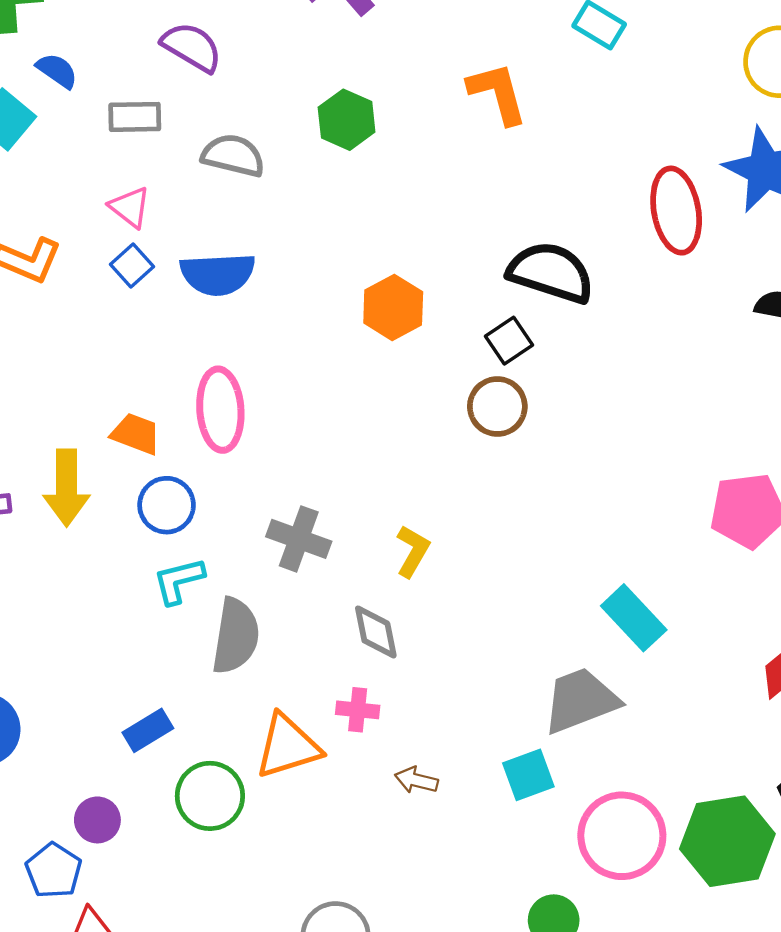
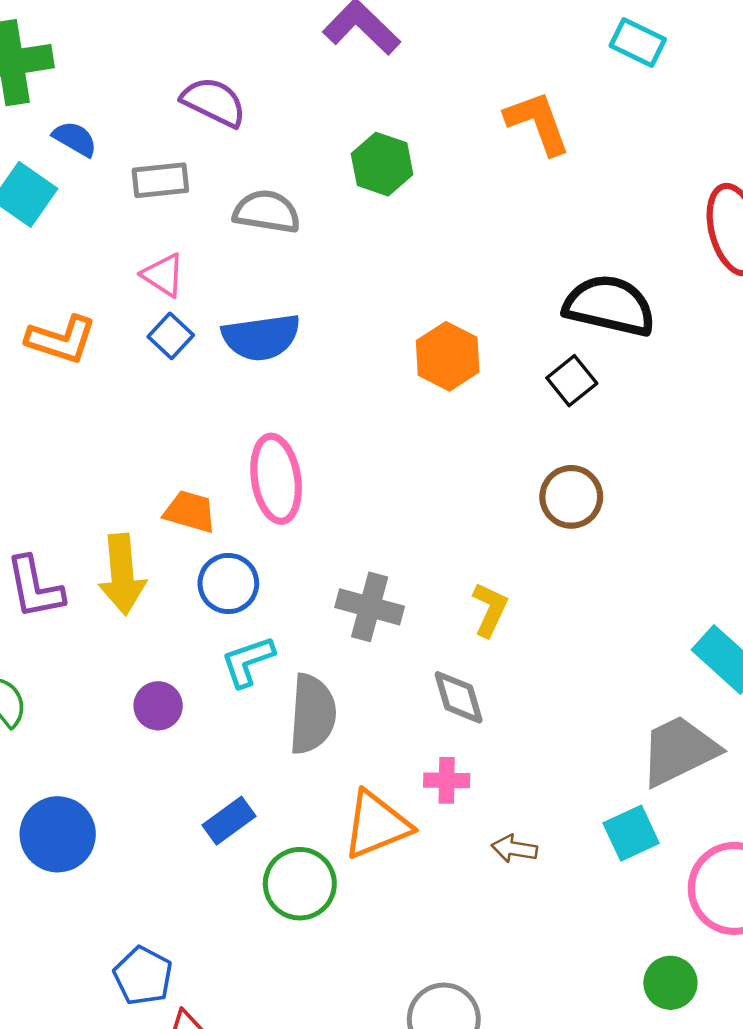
brown circle: (497, 407) -> (571, 497), moved
purple circle: (97, 820) -> (158, 706), moved

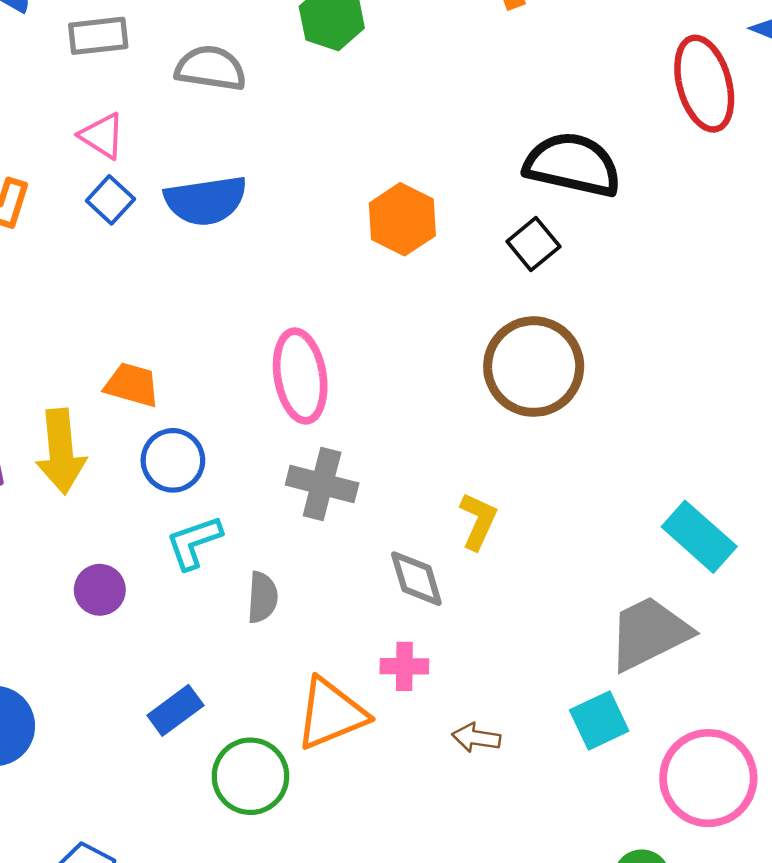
pink ellipse: (276, 479) -> (300, 376), moved
brown circle: (571, 497) -> (534, 367), size x1.5
yellow L-shape: (490, 609) -> (478, 521), moved
gray semicircle: (312, 714) -> (262, 597), size x0.6

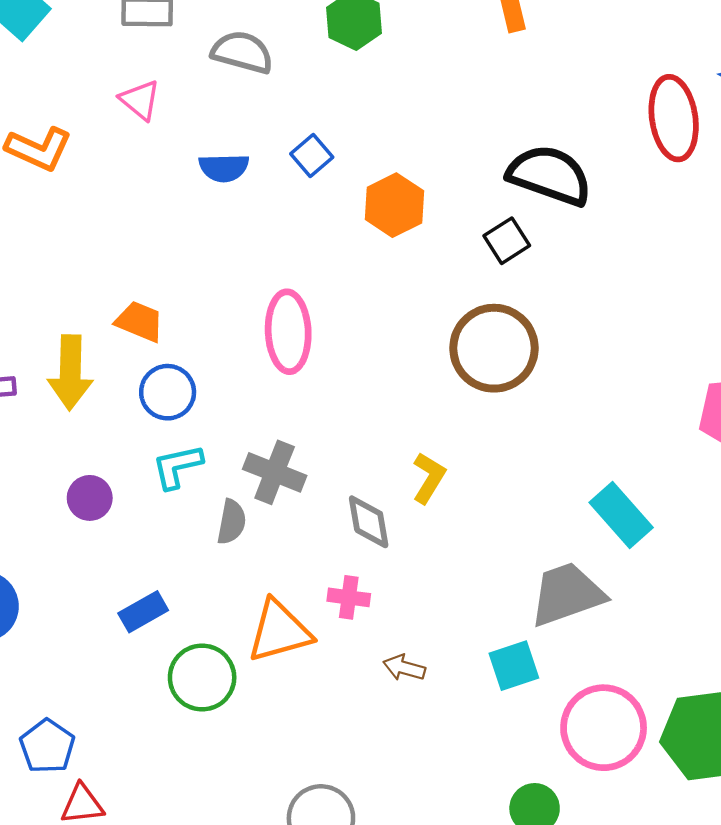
blue square: (110, 200) -> (312, 156), moved
blue semicircle: (206, 201) -> (224, 168), size x0.7
gray cross: (322, 484) -> (275, 472), moved

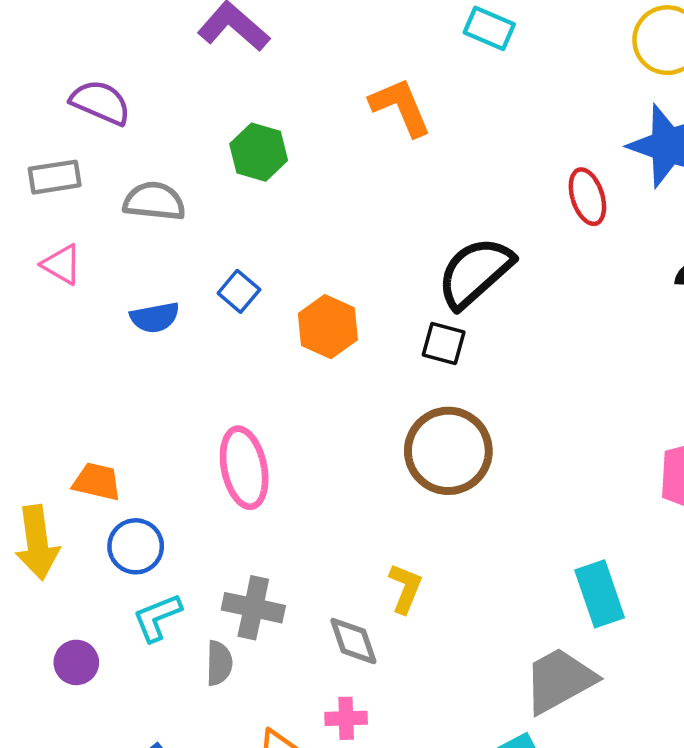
red ellipse: (674, 118) -> (587, 197), size x0.7
black semicircle: (550, 175) -> (475, 272), turned -52
black square: (507, 241) -> (444, 343), turned -33
cyan rectangle: (621, 515) -> (600, 594), turned 32

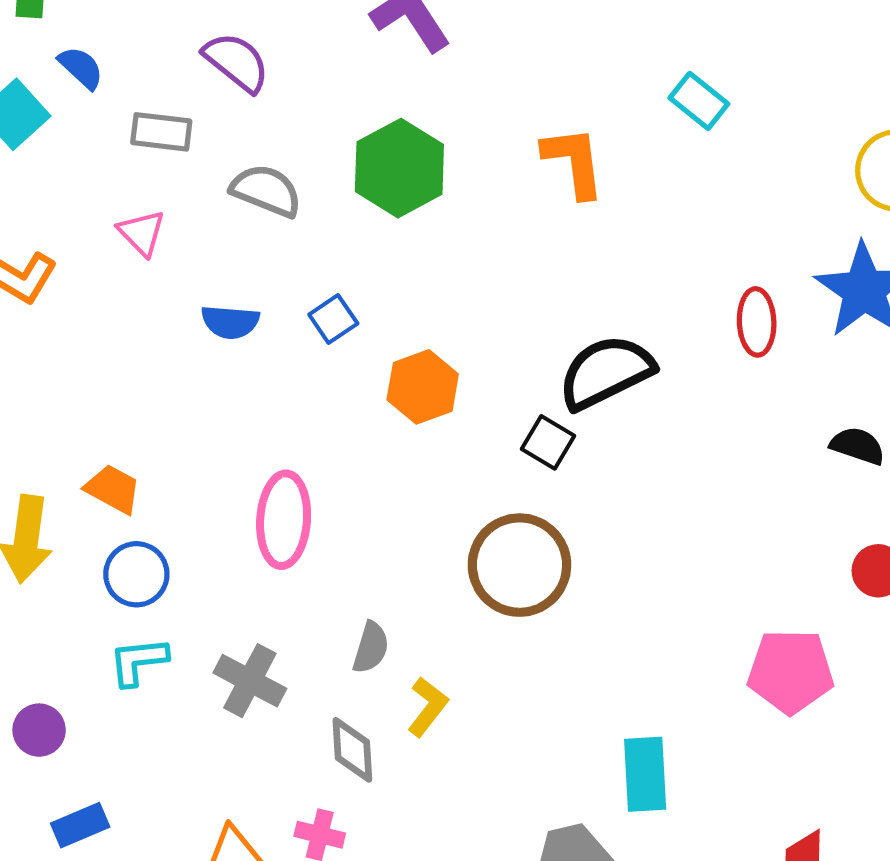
green hexagon: (259, 152) -> (399, 168), size x1.4
purple circle: (76, 662) -> (39, 730), moved
gray semicircle: (219, 663) -> (371, 648), moved

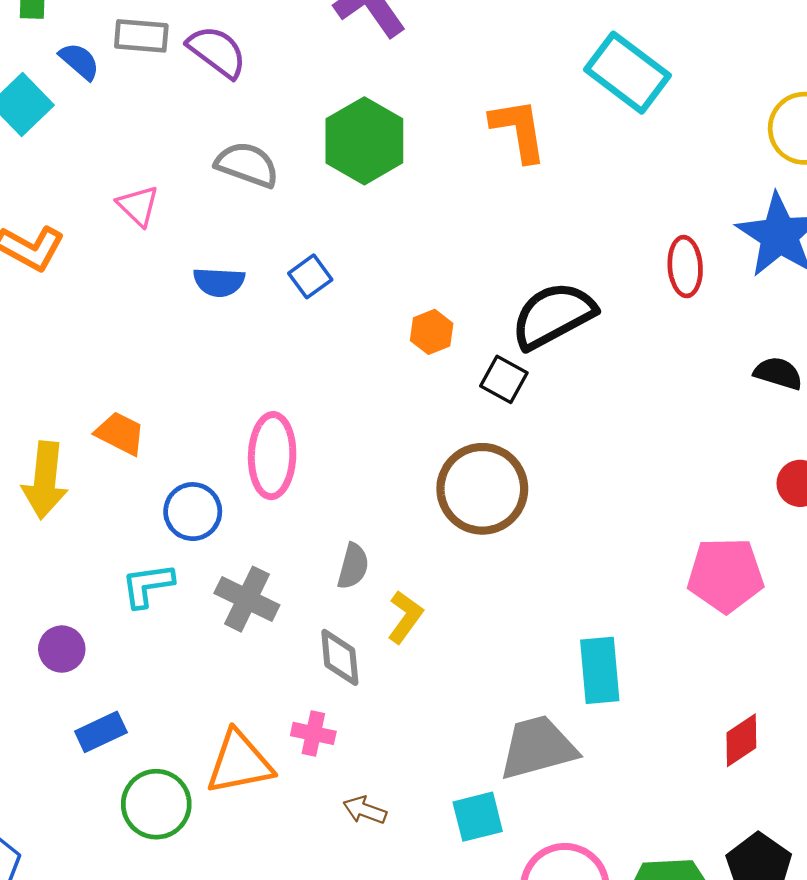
cyan rectangle: (699, 101) -> (628, 73), size x1.6
gray rectangle: (161, 132) -> (141, 36), moved
orange hexagon: (423, 387) -> (432, 332), moved, size x0.7
blue circle: (136, 574) -> (193, 512), moved

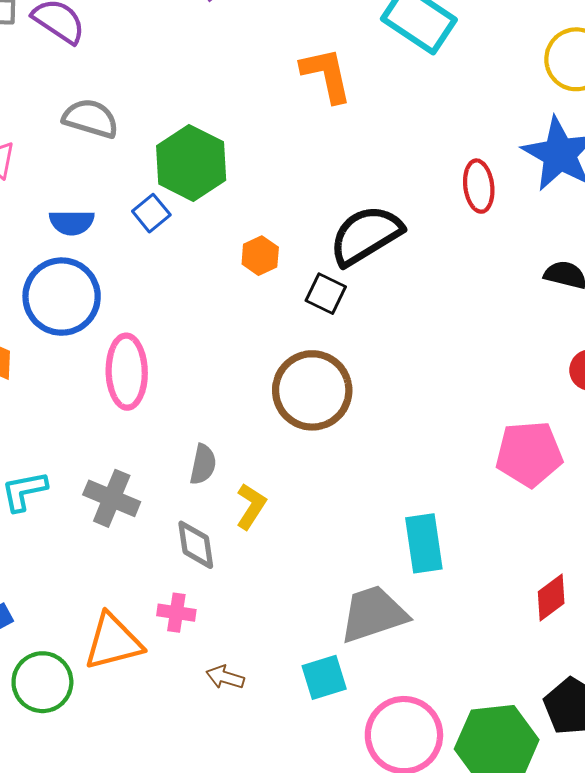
green hexagon: (364, 141) -> (191, 163), moved
blue circle: (193, 512) -> (62, 297), moved, size x1.5

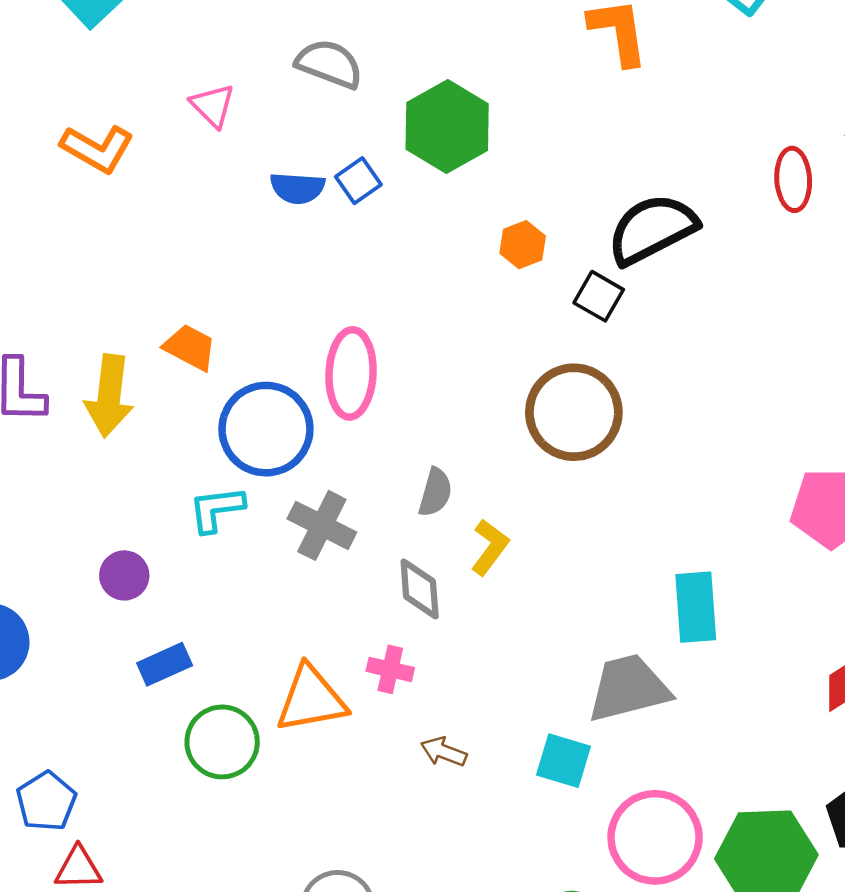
blue square: (151, 213) -> (358, 181), moved
blue circle: (62, 297) -> (266, 429), moved
cyan square: (324, 677) -> (563, 761), turned 30

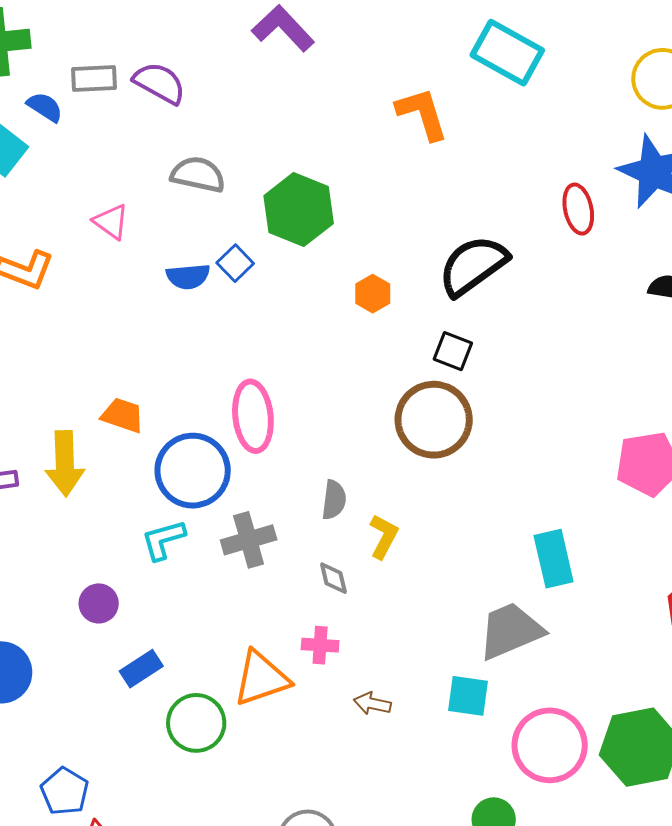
black square: (599, 296) -> (453, 351), moved
gray cross: (322, 525) -> (249, 540), turned -34
gray diamond: (420, 589) -> (333, 578), size x0.7

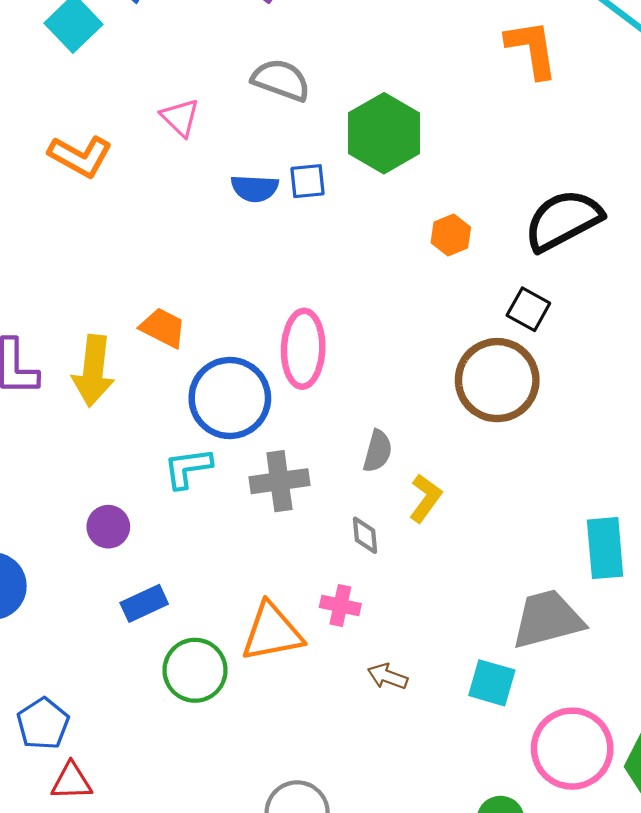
blue square: (235, 263) -> (308, 181), turned 30

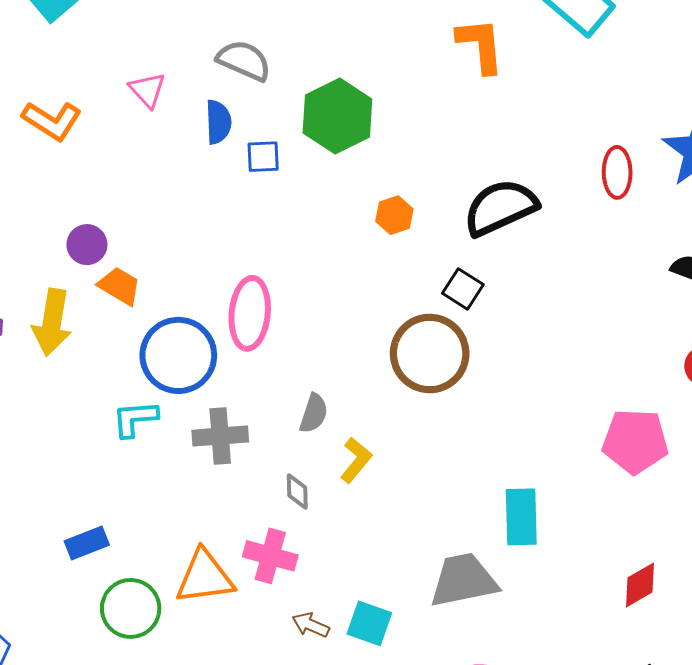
blue semicircle: (255, 188) -> (218, 122), moved, turned -99
purple circle: (108, 527) -> (87, 245), moved
pink cross: (340, 605) -> (270, 556), size x1.4
cyan square: (492, 683) -> (369, 623), moved

